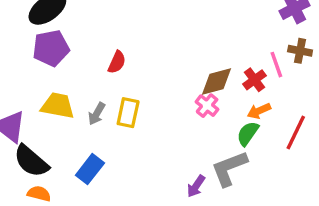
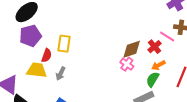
red semicircle: (117, 62) -> (47, 55), moved
pink line: (276, 65) -> (167, 37), turned -35
yellow rectangle: (128, 113) -> (64, 44), moved

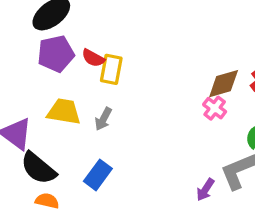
red semicircle: (47, 55) -> (93, 58), moved, turned 96

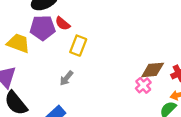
red semicircle: (93, 58) -> (63, 24), moved
yellow trapezoid: (64, 112) -> (18, 43), moved

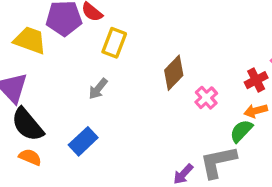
brown diamond: (153, 70) -> (174, 73), moved, turned -40

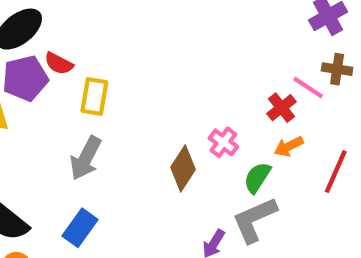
brown diamond: (174, 73) -> (183, 168), moved
gray arrow: (98, 89) -> (86, 158), size x1.5
green semicircle: (241, 131) -> (257, 178), moved

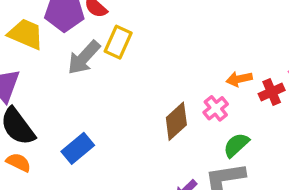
orange arrow: (289, 146) -> (239, 79), moved
gray arrow: (86, 158) -> (84, 58), moved

